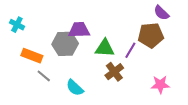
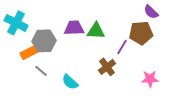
cyan cross: (17, 25) -> (16, 23), size x1.6
gray hexagon: (65, 44) -> (44, 41), moved
green triangle: (105, 48) -> (96, 31), moved
orange rectangle: (32, 56) -> (30, 52), turned -48

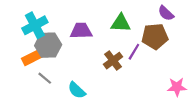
cyan cross: (16, 23) -> (35, 25), moved, turned 35
green triangle: (96, 31) -> (121, 23), moved
brown cross: (107, 67) -> (113, 61), moved
pink star: (150, 79) -> (177, 87), moved

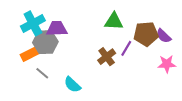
purple semicircle: (166, 13) -> (164, 36), moved
purple trapezoid: (81, 31) -> (57, 29), moved
pink star: (177, 87) -> (167, 64), moved

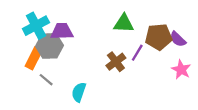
orange rectangle: (31, 54) -> (34, 58), turned -36
pink star: (167, 64) -> (181, 70), turned 30
cyan semicircle: (72, 85) -> (79, 92), turned 66

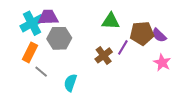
purple trapezoid: (62, 31) -> (48, 17), moved
gray hexagon: (49, 46) -> (59, 38), moved

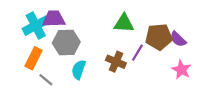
brown cross: (104, 55) -> (116, 62), turned -30
cyan semicircle: (70, 83) -> (79, 70), moved

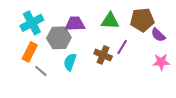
purple trapezoid: (54, 19) -> (75, 24), moved
brown pentagon: (159, 37) -> (142, 20), moved
pink star: (181, 70) -> (161, 62), turned -30

